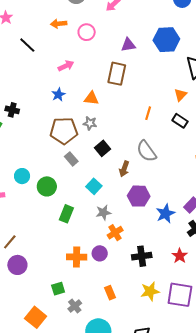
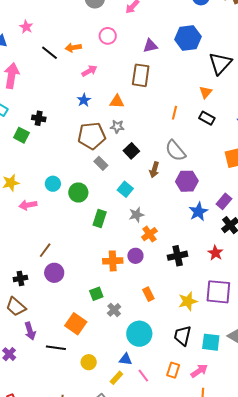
orange arrow: (59, 24) -> (73, 48), moved
purple hexagon: (139, 196) -> (187, 181), moved
yellow star: (150, 291) -> (188, 301), moved

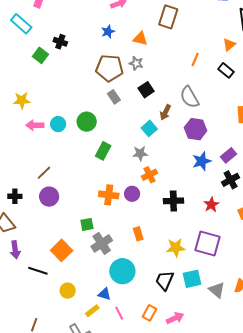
cyan circle: (53, 184) -> (58, 124), moved
cyan square: (125, 189) -> (149, 128), moved
gray cross: (114, 310) -> (102, 243), size x1.5
cyan square: (211, 342) -> (192, 279), moved, turned -30

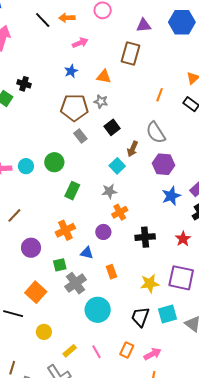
orange cross: (109, 195) -> (65, 230), moved, turned -30
purple circle: (49, 197) -> (31, 248), moved
blue triangle: (104, 294) -> (87, 253), moved

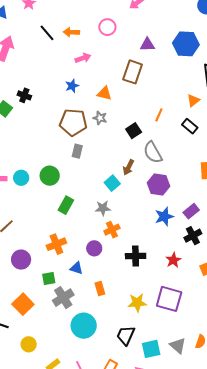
black square: (112, 127) -> (134, 131), moved
gray rectangle: (80, 136) -> (77, 151), turned 48
cyan square: (168, 314) -> (151, 349), moved

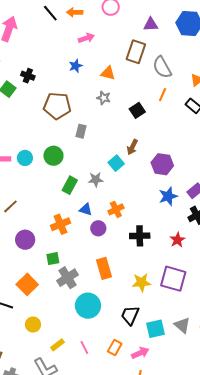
brown pentagon: (73, 122) -> (57, 106), moved
gray semicircle: (153, 152) -> (162, 67), moved
gray star: (103, 208) -> (96, 180), moved
blue triangle: (76, 268) -> (86, 209), moved
orange rectangle: (100, 288) -> (104, 268), size x1.5

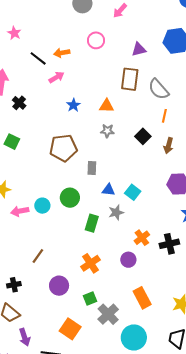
pink arrow: (86, 38) -> (56, 77), moved
black cross: (28, 76) -> (19, 103), moved, turned 32
brown arrow: (132, 147) -> (169, 146), moved
blue triangle: (86, 209) -> (108, 190), moved
black cross: (140, 236) -> (169, 244), moved

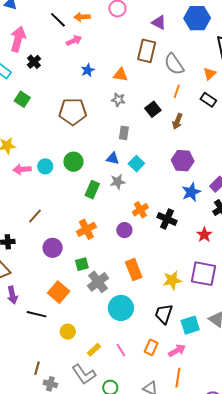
purple triangle: (139, 49) -> (159, 22), turned 35
gray rectangle: (92, 168) -> (124, 133), moved
black cross: (169, 244) -> (167, 219), turned 30

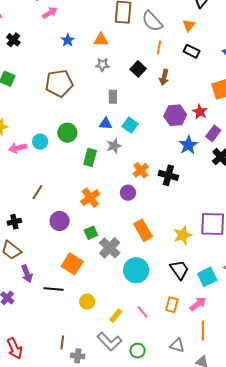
red star: (204, 235) -> (200, 112), moved
black trapezoid: (164, 314) -> (179, 270), turned 135

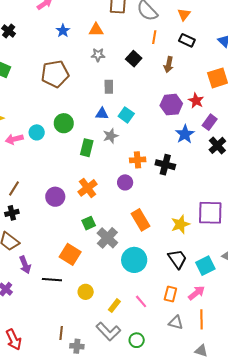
brown arrow: (164, 77) -> (169, 65), moved
orange cross: (141, 170) -> (138, 160), turned 35
brown line: (37, 192) -> (14, 188), moved
purple circle: (60, 221) -> (55, 197), moved
gray triangle: (177, 345) -> (176, 323), moved

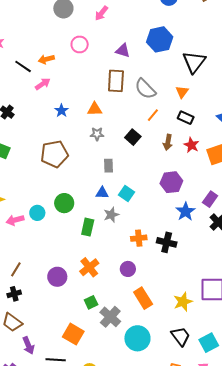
orange line: (154, 37) -> (153, 115), turned 32
red star: (196, 101) -> (191, 145), moved
purple circle: (125, 182) -> (128, 269), moved

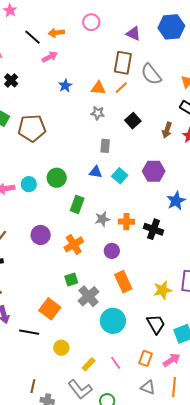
orange line: (153, 115) -> (121, 88), moved
brown pentagon: (54, 154) -> (32, 128), moved
purple hexagon: (171, 182) -> (154, 171), moved
gray star: (111, 215) -> (102, 219), moved
purple circle: (57, 277) -> (41, 235), moved

